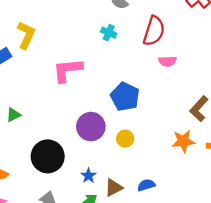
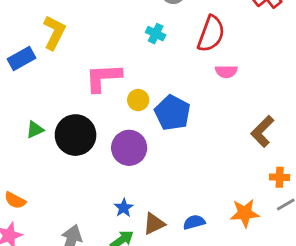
yellow circle: (125, 139) -> (138, 100), moved
orange star: (183, 141) -> (245, 213), moved
black circle: (48, 156) -> (76, 135), moved

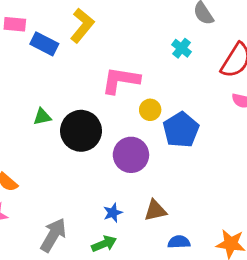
blue rectangle: (21, 58) -> (44, 44), turned 44
brown triangle: (154, 224) -> (155, 210), moved

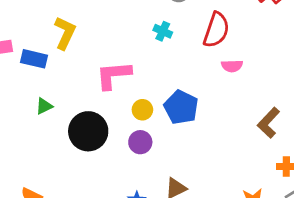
yellow circle: (150, 110) -> (142, 110), moved
green triangle: (42, 117) -> (44, 106), moved
purple circle: (131, 155) -> (140, 142), size x0.7

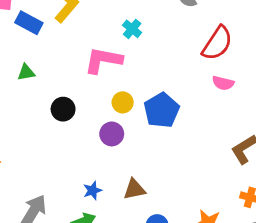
cyan cross: (163, 31) -> (132, 29), moved
black circle: (88, 131) -> (63, 109), size x0.6

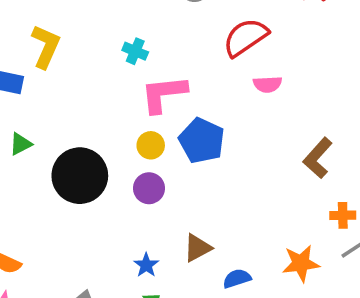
red semicircle: (217, 43) -> (246, 37), turned -141
pink L-shape: (103, 60) -> (164, 94), moved
black circle: (63, 109) -> (80, 176), size x1.8

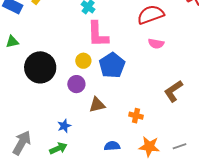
pink L-shape: (164, 94) -> (98, 34), turned -100
orange cross: (343, 215) -> (136, 116), moved
brown triangle: (197, 248) -> (97, 105), moved

